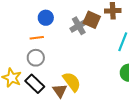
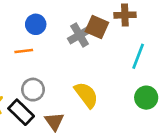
gray circle: (36, 58) -> (33, 90), moved
yellow semicircle: (72, 82) -> (86, 95), moved

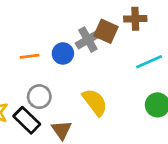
blue circle: (36, 24) -> (63, 53), moved
cyan line: (138, 56) -> (149, 62), turned 45

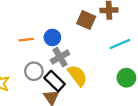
gray cross: (88, 40) -> (60, 57), moved
black rectangle: (27, 120) -> (55, 81), moved

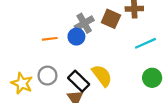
gray cross: (60, 57) -> (84, 23), moved
gray circle: (34, 71) -> (47, 76), moved

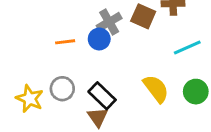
yellow semicircle: (102, 76) -> (156, 89), moved

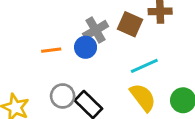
cyan line: (187, 48) -> (144, 66), moved
gray circle: (62, 89) -> (63, 96), moved

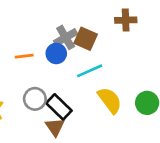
brown square: (130, 24) -> (86, 39), moved
cyan line: (144, 66) -> (90, 71), moved

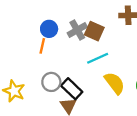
blue circle: (56, 53) -> (49, 29), moved
orange line: (24, 56) -> (42, 46), turned -70

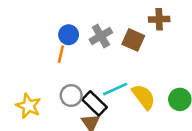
brown square: (94, 31) -> (133, 40), moved
cyan line: (98, 58) -> (115, 89), moved

